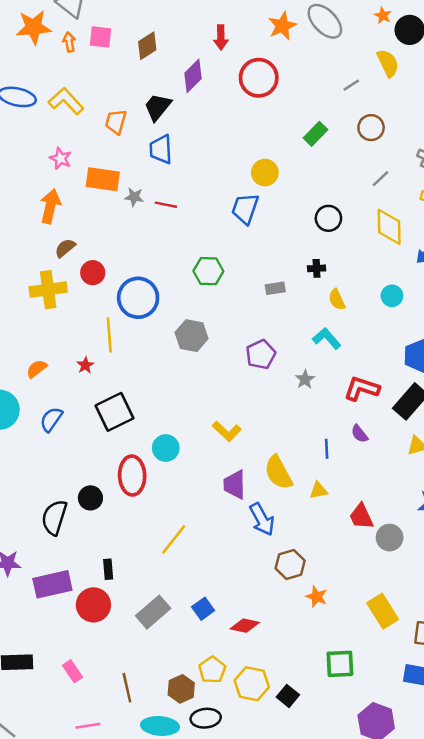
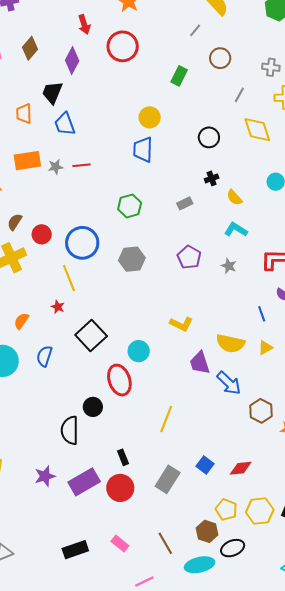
yellow semicircle: (278, 473) -> (230, 343), turned -32

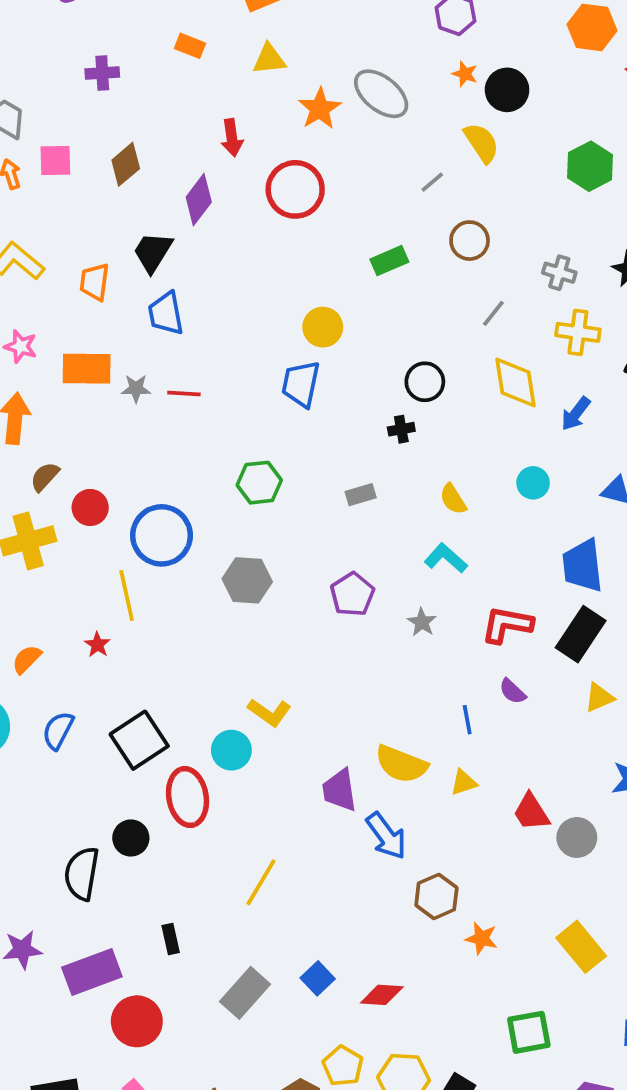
green rectangle: (179, 76) -> (389, 261), turned 30
black cross: (212, 178) -> (401, 429), moved
yellow L-shape: (181, 324) -> (269, 712), moved
black square: (91, 336) -> (139, 740), moved
red circle: (120, 488) -> (137, 1021), moved

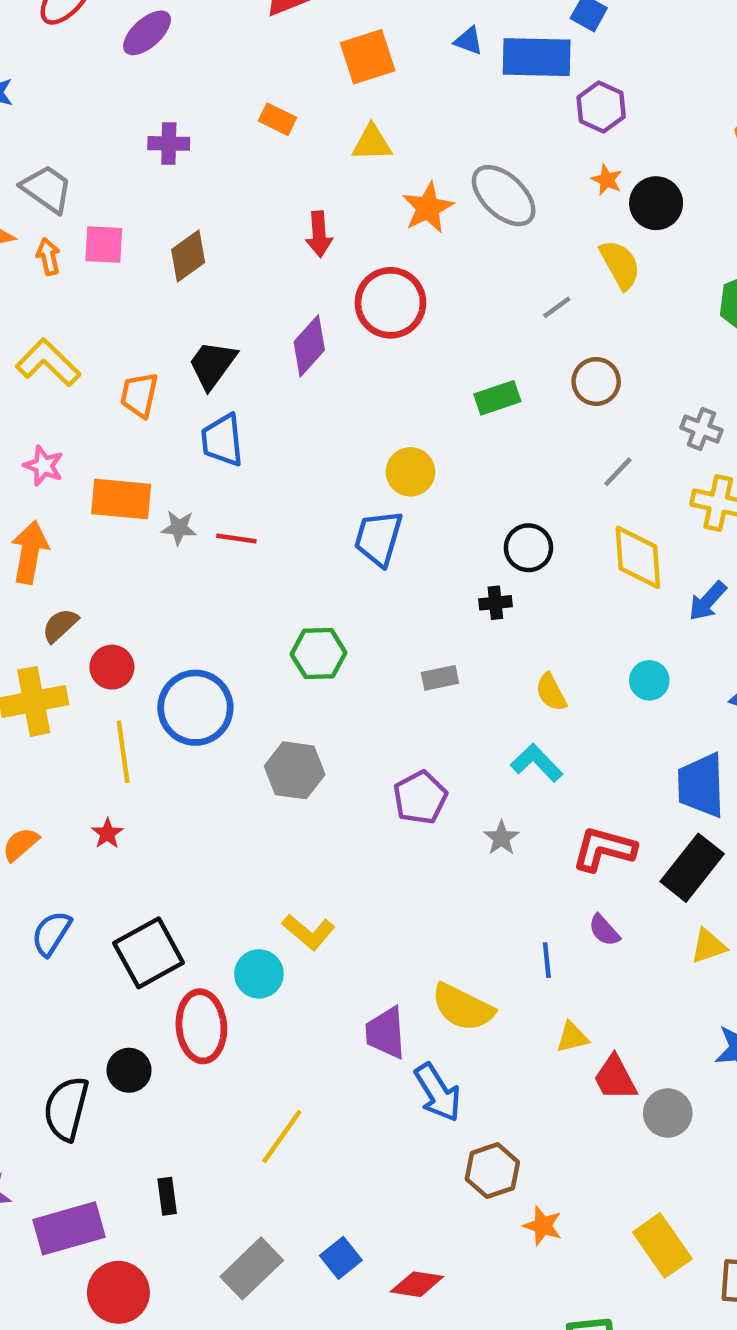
purple diamond: (199, 200) -> (309, 346), moved
yellow line: (127, 595) -> (123, 752), moved
yellow triangle: (464, 783) -> (572, 1037), moved

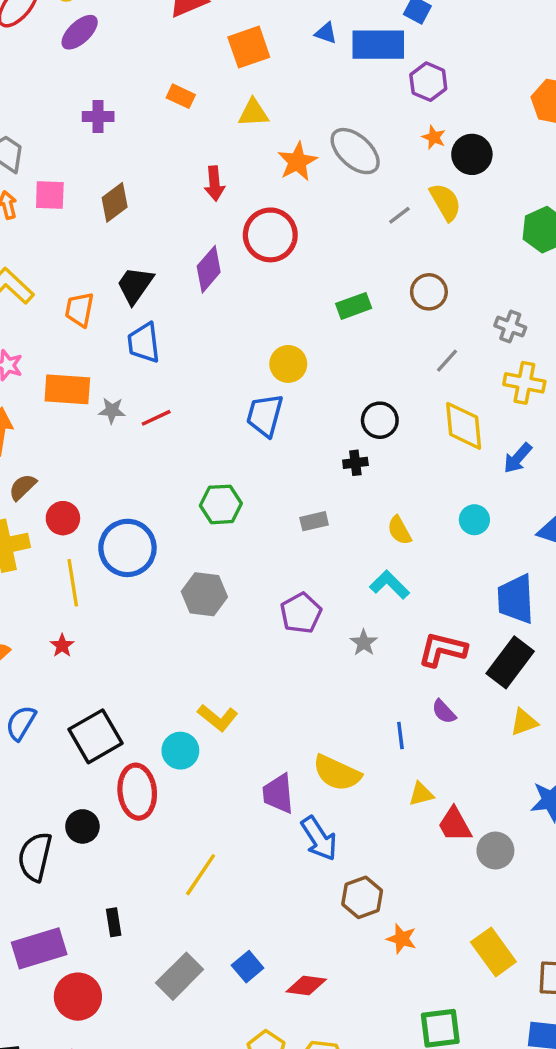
gray line: (557, 307) -> (399, 215), moved
red line: (236, 539) -> (156, 418), turned -32

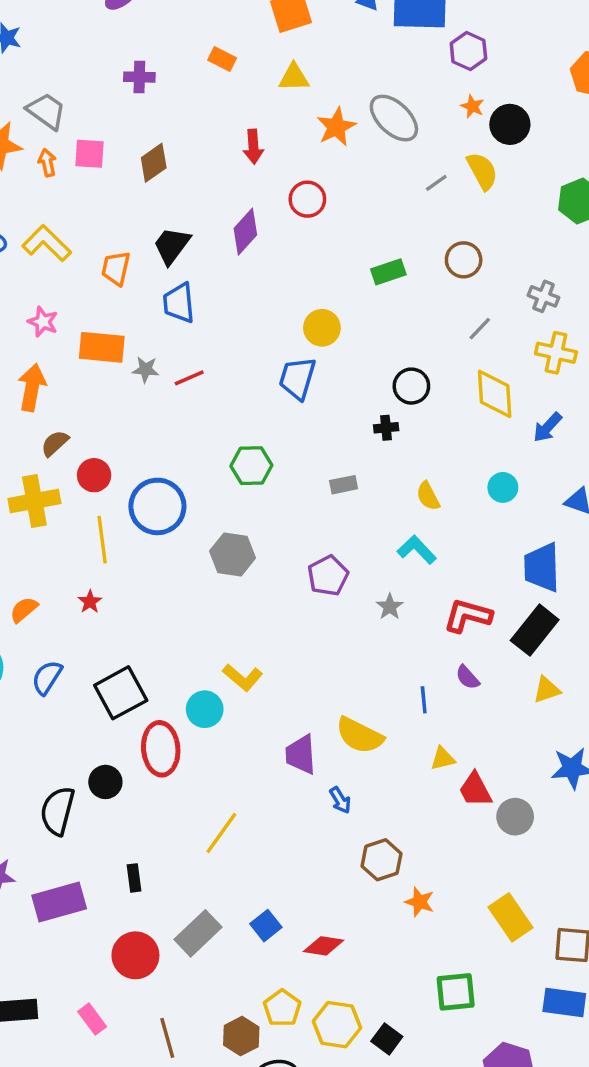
red circle: (270, 235) -> (307, 199), size x0.7
blue arrow: (319, 839) -> (340, 800), size x0.6
red circle: (78, 997) -> (135, 955), moved

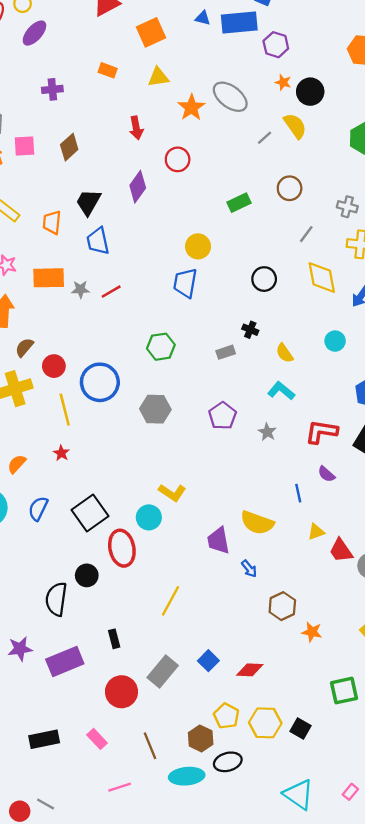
black cross: (386, 428) -> (250, 330), moved, turned 35

